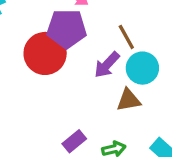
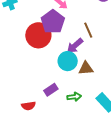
purple pentagon: (67, 29) -> (53, 22), turned 30
cyan circle: (142, 68) -> (68, 61), moved

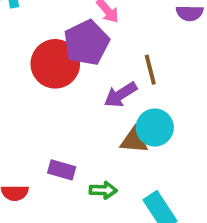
cyan circle: (68, 61) -> (155, 128), moved
purple rectangle: (51, 90) -> (62, 170), turned 40

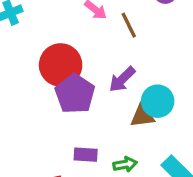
purple pentagon: (87, 43) -> (75, 94), moved
brown line: (150, 70) -> (129, 25), moved

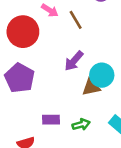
red circle: (61, 65) -> (23, 32), moved
purple pentagon: (75, 94) -> (20, 78), moved

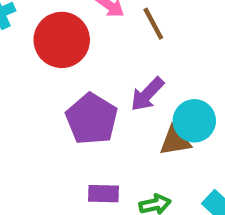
purple pentagon: (20, 78) -> (92, 119), moved

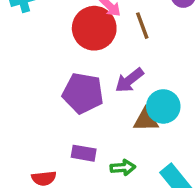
red circle: (62, 40) -> (94, 28), moved
purple pentagon: (92, 119) -> (83, 93), turned -30

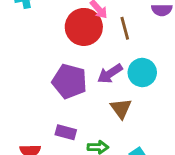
cyan circle: (163, 106) -> (142, 73), moved
brown triangle: (146, 120) -> (121, 108), turned 50

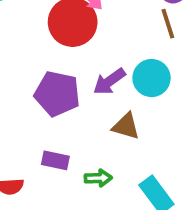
brown line: (125, 28) -> (168, 24), moved
brown triangle: (121, 108) -> (126, 126), turned -35

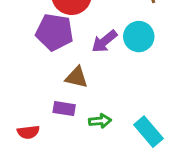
purple pentagon: (57, 94) -> (55, 32), moved
brown triangle: (126, 126) -> (76, 77), moved

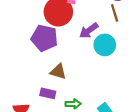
purple arrow: (104, 41) -> (89, 30), moved

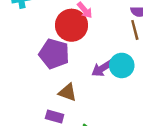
purple arrow: (89, 30) -> (102, 68), moved

